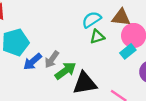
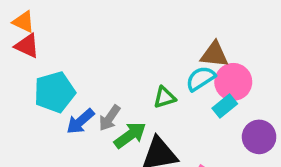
cyan semicircle: (92, 20) -> (201, 78), moved
green triangle: (97, 37) -> (165, 97), moved

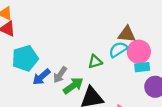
cyan rectangle: (225, 106) -> (142, 67), moved, turned 32

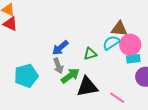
cyan pentagon: (25, 58) -> (26, 76), moved
gray arrow: (60, 75) -> (58, 66), turned -56
blue arrow: (41, 77) -> (60, 48), moved

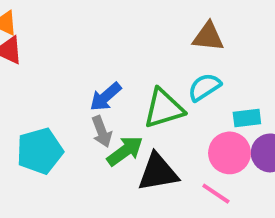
brown triangle: (119, 29) -> (208, 37), moved
pink circle: (130, 45) -> (230, 153), moved
green triangle: (90, 54) -> (164, 108), size x1.6

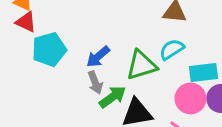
cyan rectangle: (247, 118) -> (203, 73), size x1.4
cyan pentagon: (40, 151) -> (49, 49), moved

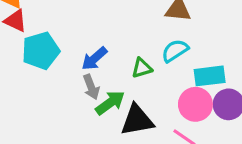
green triangle: (141, 65) -> (142, 68), size x0.6

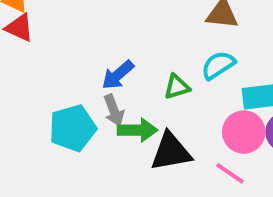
cyan pentagon: (41, 51) -> (73, 128), moved
green arrow: (110, 103) -> (137, 130), turned 36

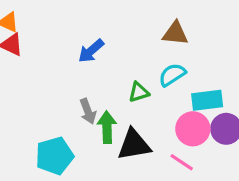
blue arrow: (118, 75) -> (91, 51), moved
cyan pentagon: (73, 128) -> (54, 156), moved
green arrow: (137, 130) -> (107, 127), turned -92

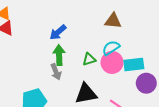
green arrow: (107, 127) -> (59, 55), moved
pink circle: (193, 129) -> (112, 62), moved

